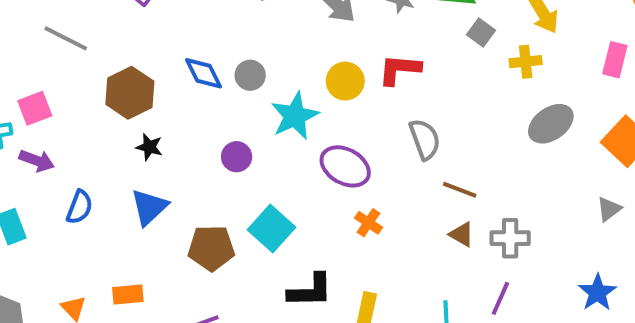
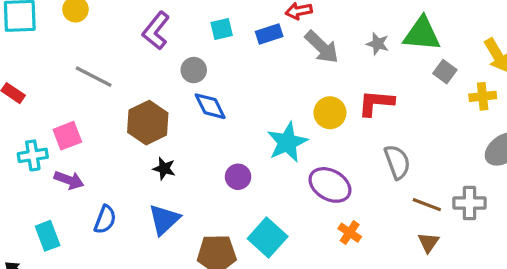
gray circle: (250, 75) -> (194, 70), moved
brown triangle: (462, 234) -> (428, 242), turned 35
gray cross: (510, 238) -> (470, 203), moved

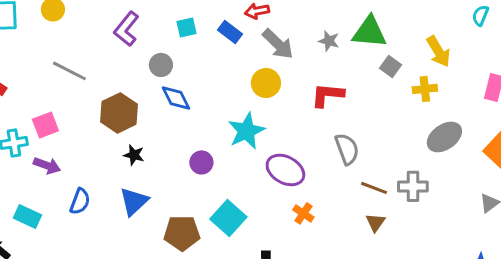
blue rectangle: (269, 34) -> (230, 32), turned 55
yellow circle: (330, 113) -> (266, 83), moved
cyan rectangle: (48, 236) -> (27, 216), turned -44

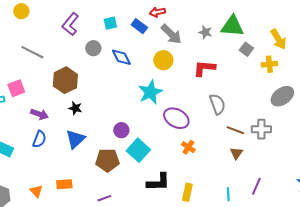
blue diamond: (176, 98) -> (121, 57), moved
purple circle: (201, 162) -> (121, 130), moved
purple arrow: (47, 165) -> (39, 114), moved

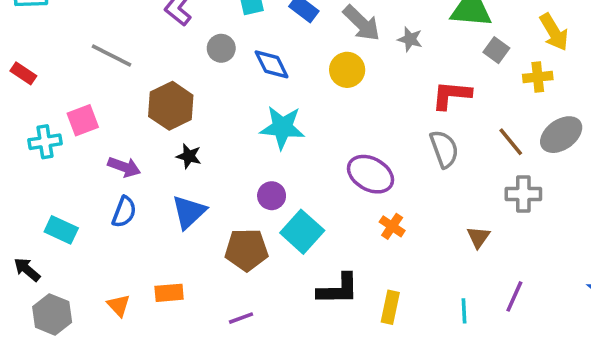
gray star: (205, 32) -> (410, 39), moved
red L-shape: (204, 68) -> (451, 95), moved
cyan star: (150, 92) -> (282, 127), moved, turned 30
brown line: (235, 130) -> (511, 142), moved, turned 30

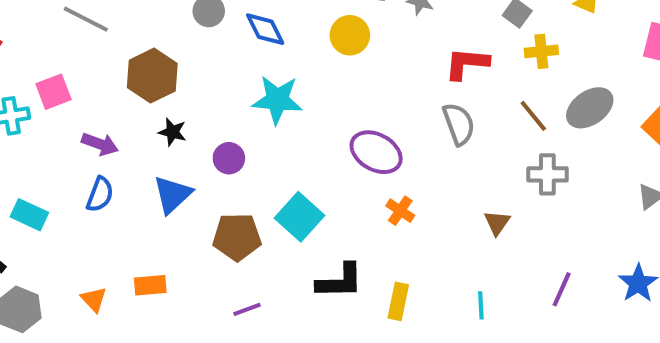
yellow cross: (538, 77) -> (541, 51), moved
purple circle: (272, 196) -> (229, 158), moved
purple line: (514, 296) -> (562, 289), moved
purple line: (241, 318) -> (247, 309), moved

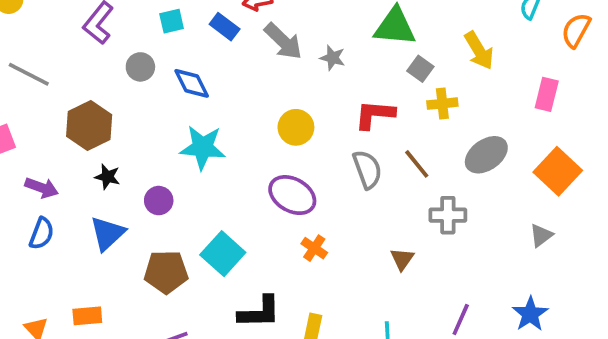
yellow circle: (350, 35) -> (296, 127), moved
brown line: (533, 116) -> (417, 164), moved

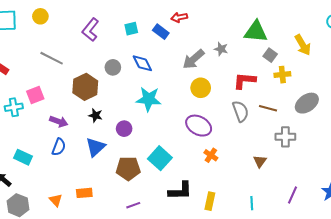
gray arrow: (283, 41) -> (194, 59), moved, turned 95
gray circle: (140, 67) -> (113, 67), moved
brown line: (417, 164) -> (268, 108), turned -36

